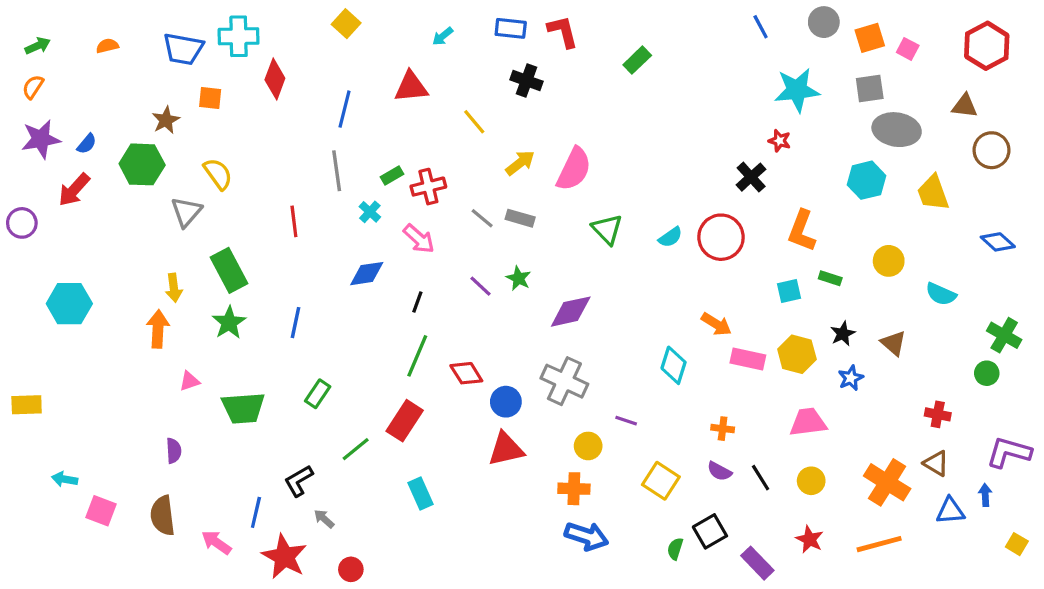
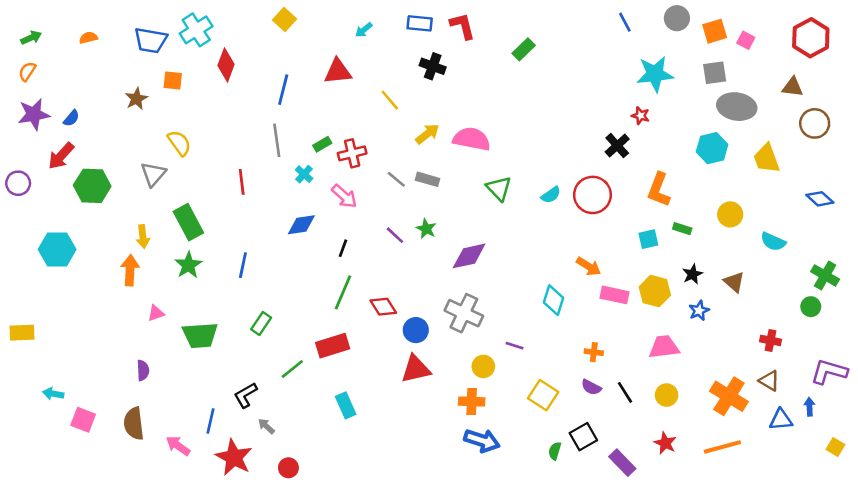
cyan cross: (239, 36) -> (196, 30), turned -32
green hexagon: (142, 164) -> (92, 186), moved
pink semicircle: (574, 169) -> (472, 139), turned -105
red rectangle: (405, 421) -> (333, 346), turned 40

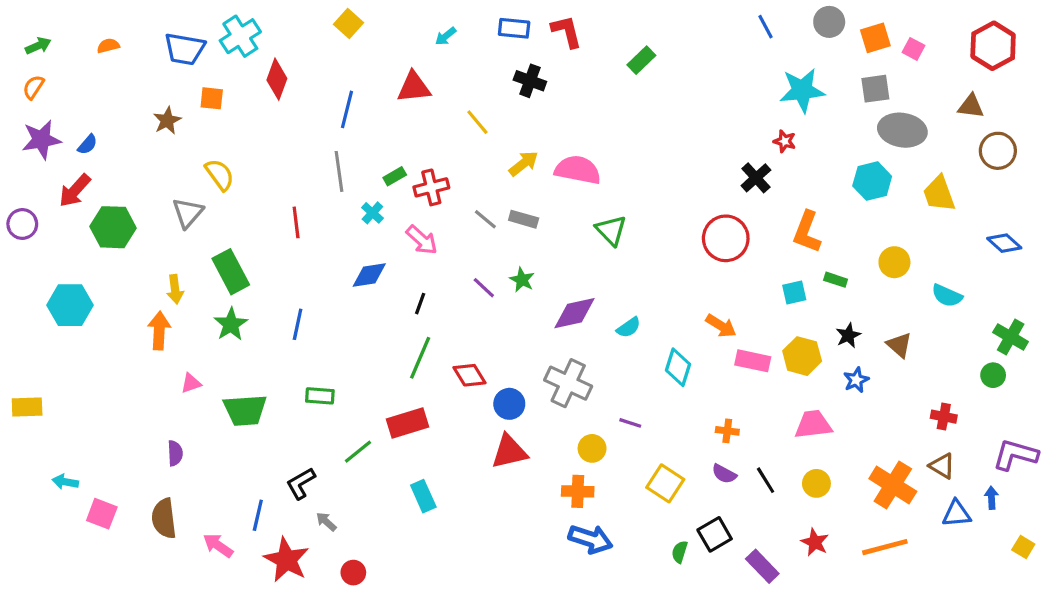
cyan semicircle: (551, 195) -> (629, 327), moved
green rectangle: (261, 324) -> (320, 396), turned 60

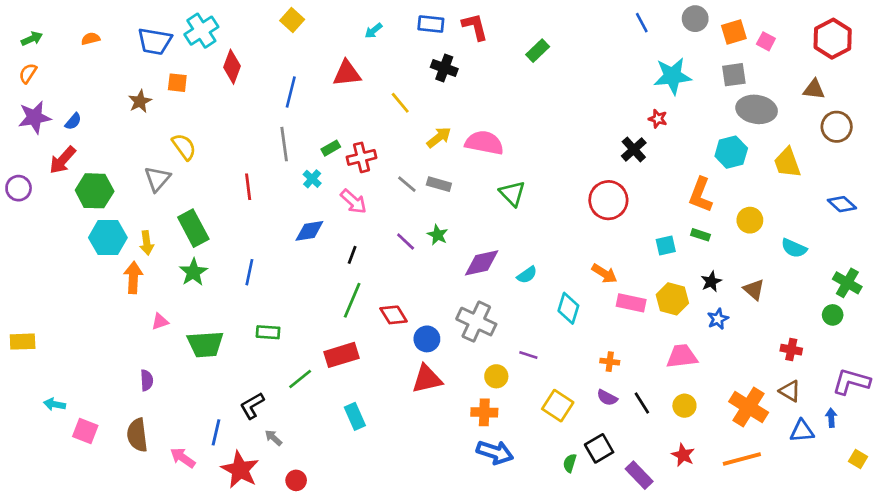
orange L-shape: (807, 232) -> (700, 195), moved
cyan hexagon: (70, 305) -> (108, 238), moved

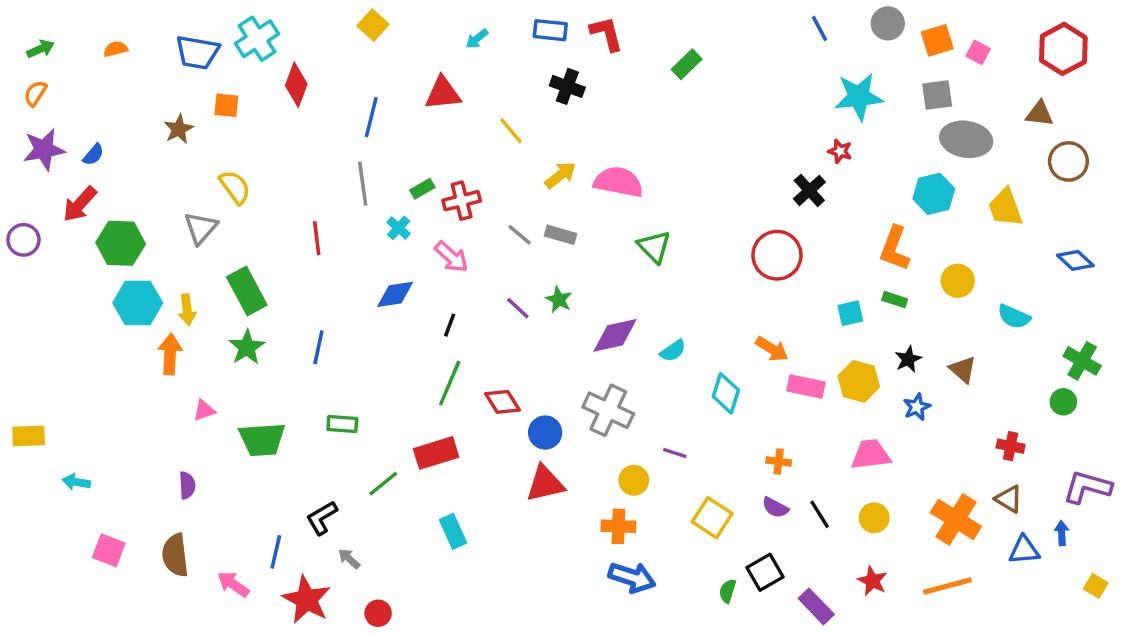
cyan arrow: (55, 404) -> (76, 482), moved

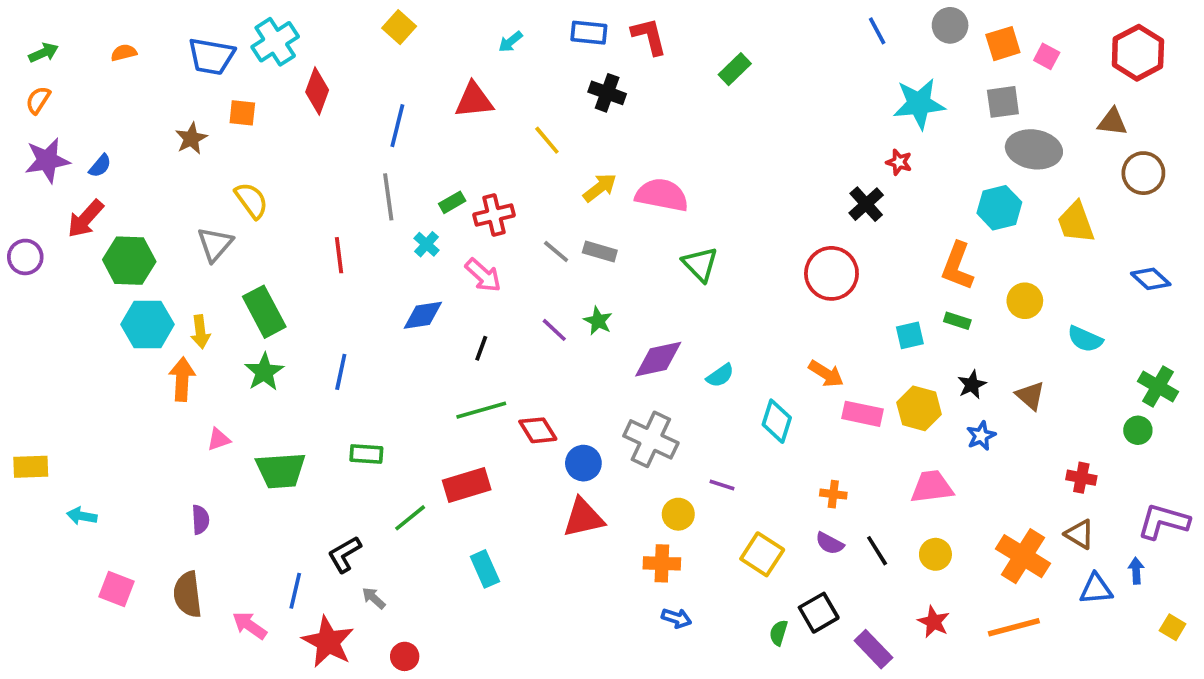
green line: (450, 383) -> (481, 410), turned 51
blue arrow: (632, 577) -> (676, 618), size x0.6

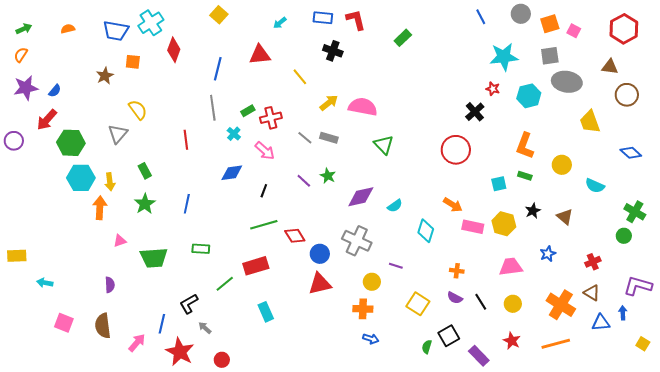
cyan hexagon: (999, 208) -> (529, 96), moved
green rectangle: (264, 312) -> (145, 171), size x0.6
blue star: (981, 436) -> (548, 254), moved
red cross: (1081, 478) -> (593, 262), turned -35
pink arrow: (250, 625) -> (137, 343), turned 96

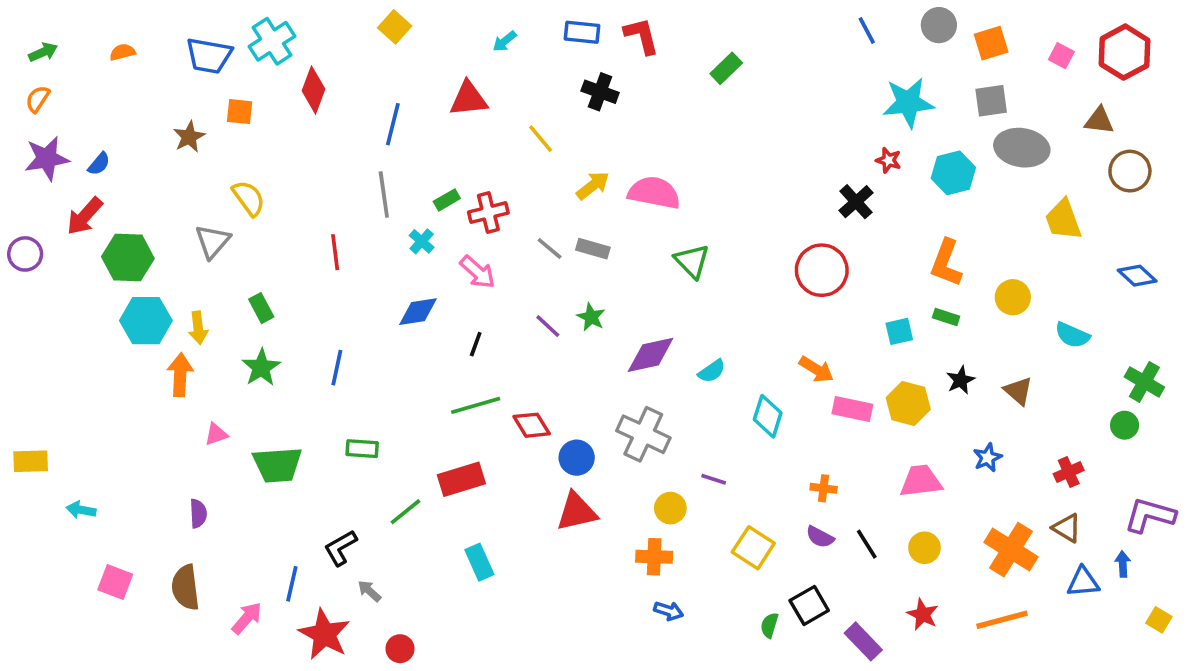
pink square: (574, 31) -> (1061, 56), moved

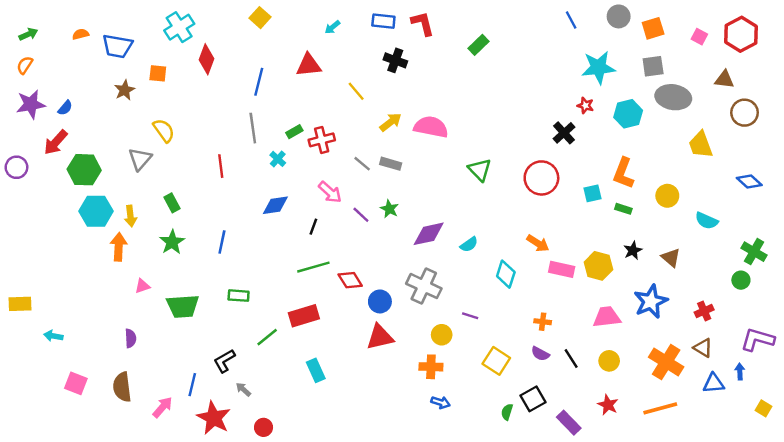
blue trapezoid: (209, 56) -> (117, 46), moved
green triangle: (692, 261) -> (480, 170), moved
pink arrow: (478, 272) -> (330, 192), moved
cyan square: (899, 331) -> (592, 193), moved
blue star: (988, 458) -> (651, 301), size x1.8

